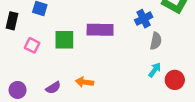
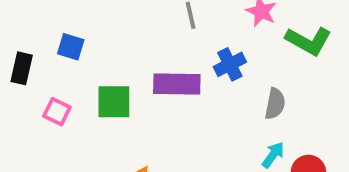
blue cross: (144, 19) -> (230, 64), moved

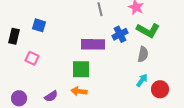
green L-shape: (308, 41) -> (148, 30), moved
green square: (114, 102) -> (81, 69), moved

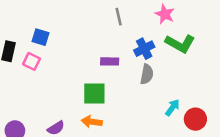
purple rectangle: (93, 44) -> (110, 61), size x0.6
gray semicircle: (143, 54) -> (147, 74), moved
pink square: (32, 58) -> (32, 61), moved

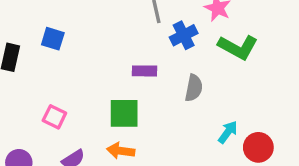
blue cross: (144, 49) -> (184, 35), moved
pink square: (32, 61) -> (54, 117), moved

